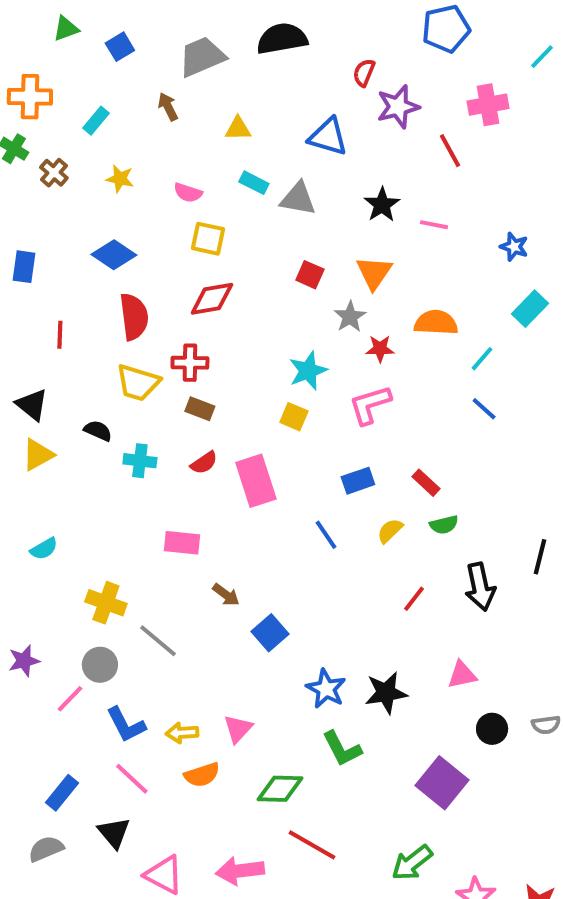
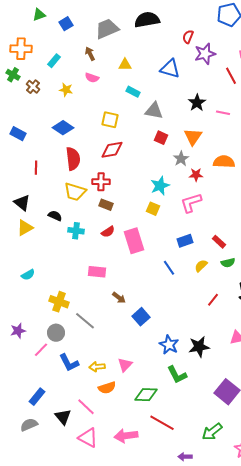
pink semicircle: (188, 193) -> (92, 78), moved
gray triangle: (298, 199) -> (154, 111), moved
blue rectangle: (24, 267) -> (18, 134), turned -70
pink line: (132, 779) -> (86, 407), moved

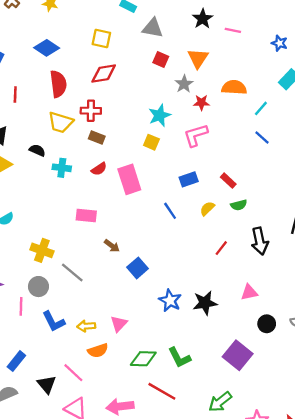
pink line: (41, 350) -> (21, 306), turned -42
green L-shape: (177, 375) -> (179, 358), moved

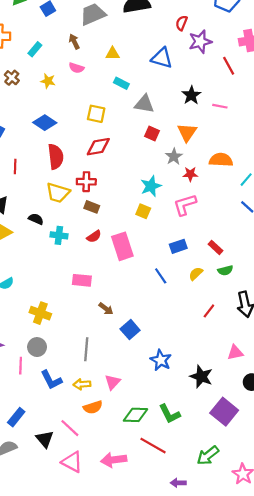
gray line: (72, 273) -> (86, 349), moved, turned 55
black star: (205, 303) -> (201, 377), moved, turned 30

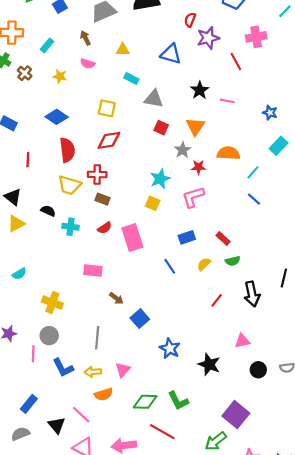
purple square: (224, 412) -> (236, 415), moved

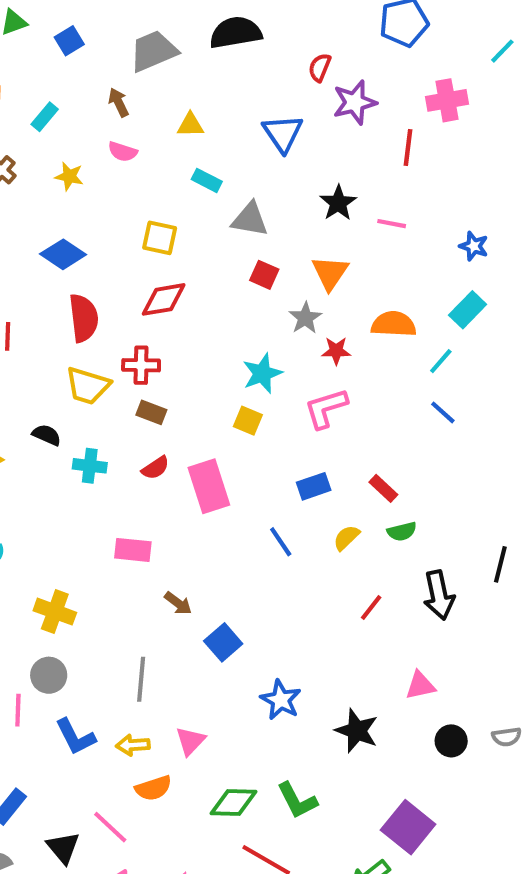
blue triangle: (171, 54) -> (283, 133), turned 40
red line: (236, 61) -> (408, 148), turned 36
cyan rectangle: (279, 146) -> (468, 310), moved

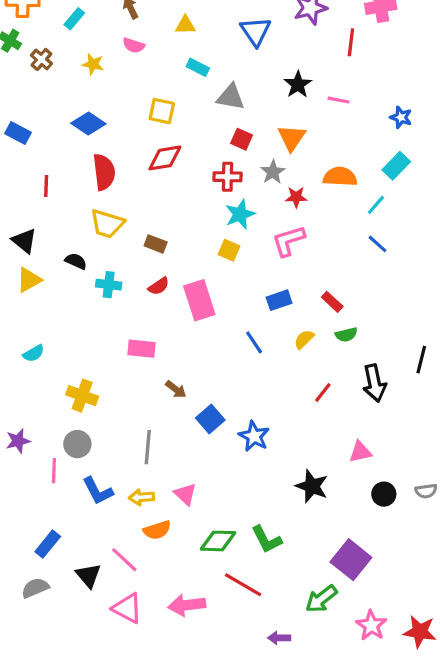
red cross: (141, 365) -> (227, 177), moved
blue star: (281, 700) -> (254, 436), moved
pink triangle: (190, 741) -> (185, 494), turned -30

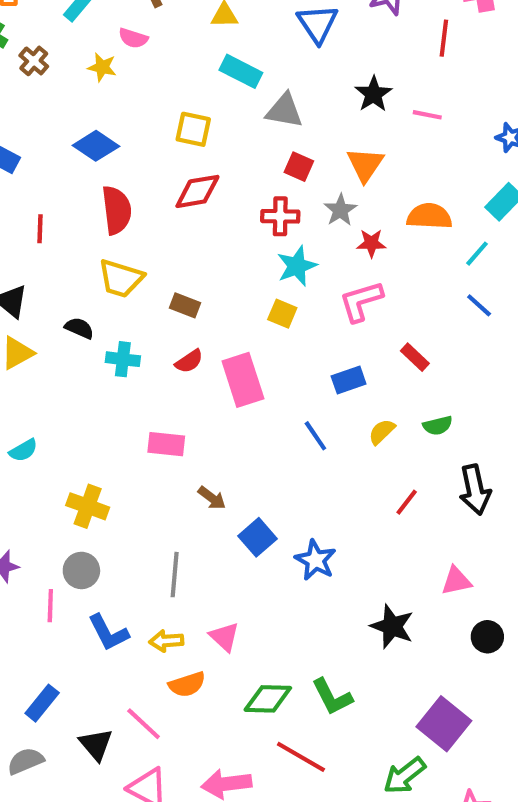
pink semicircle: (134, 45) -> (133, 38), moved
cyan rectangle: (198, 67) -> (241, 71), size x1.4
red rectangle: (332, 302) -> (415, 357), moved

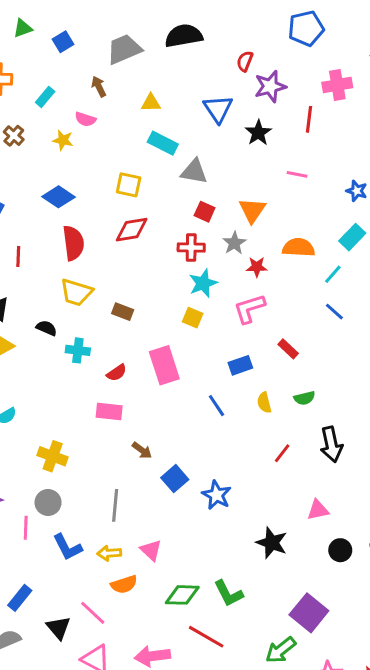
black star: (373, 94) -> (258, 133), moved
red semicircle: (189, 361) -> (117, 373), moved
yellow semicircle: (382, 432) -> (264, 403), turned -60

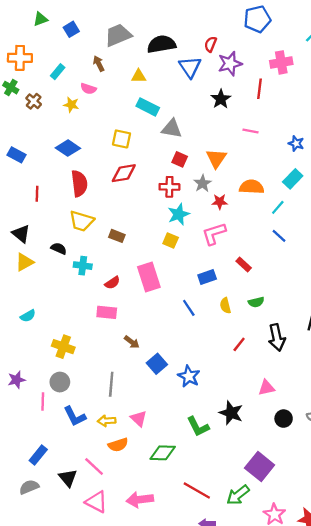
black semicircle: (184, 36) -> (161, 44), moved
blue triangle: (218, 109) -> (190, 67), moved
green L-shape: (228, 593) -> (198, 427), moved
red line: (206, 637) -> (197, 490), moved

